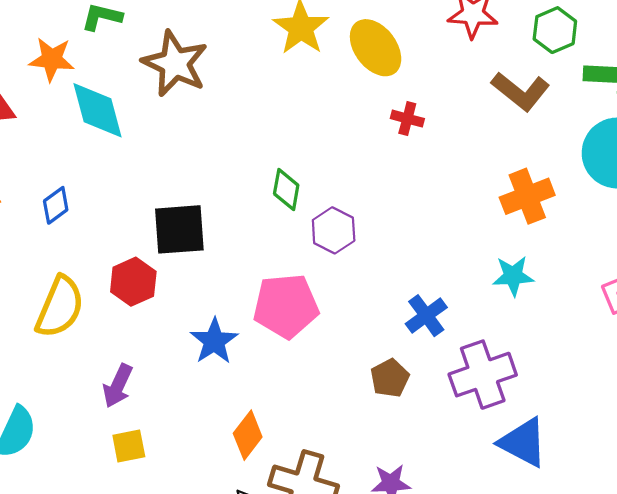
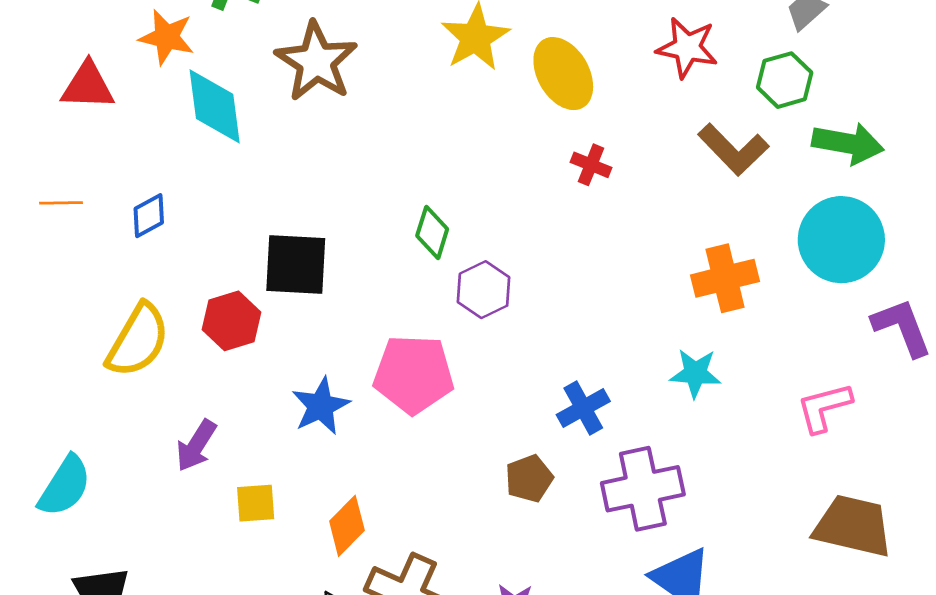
yellow square: (129, 446) -> (256, 503), moved

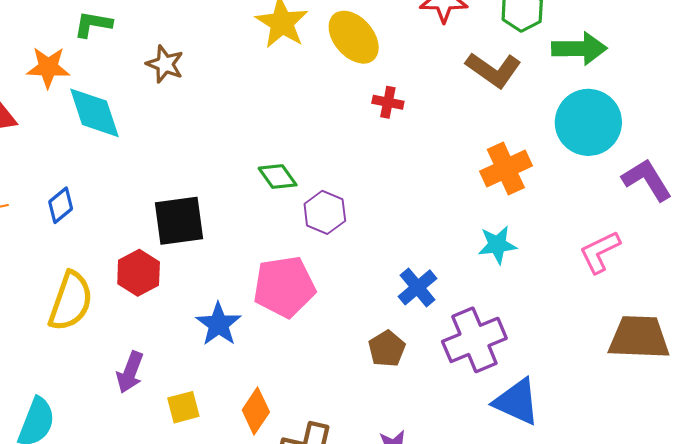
brown star: (316, 62) -> (165, 64), size x0.6
green diamond: (432, 232) -> (278, 177), turned -42

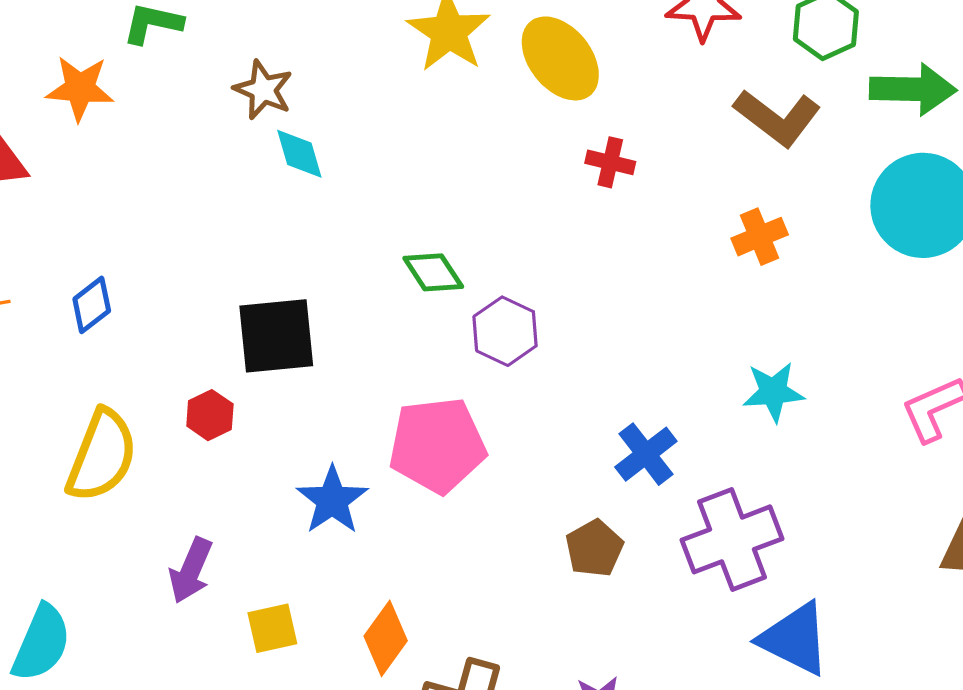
cyan diamond: (94, 113) -> (299, 154), moved, size x0.6
orange cross: (506, 169) -> (760, 237), moved, size x0.7
red hexagon: (139, 273) -> (210, 415), size x0.7

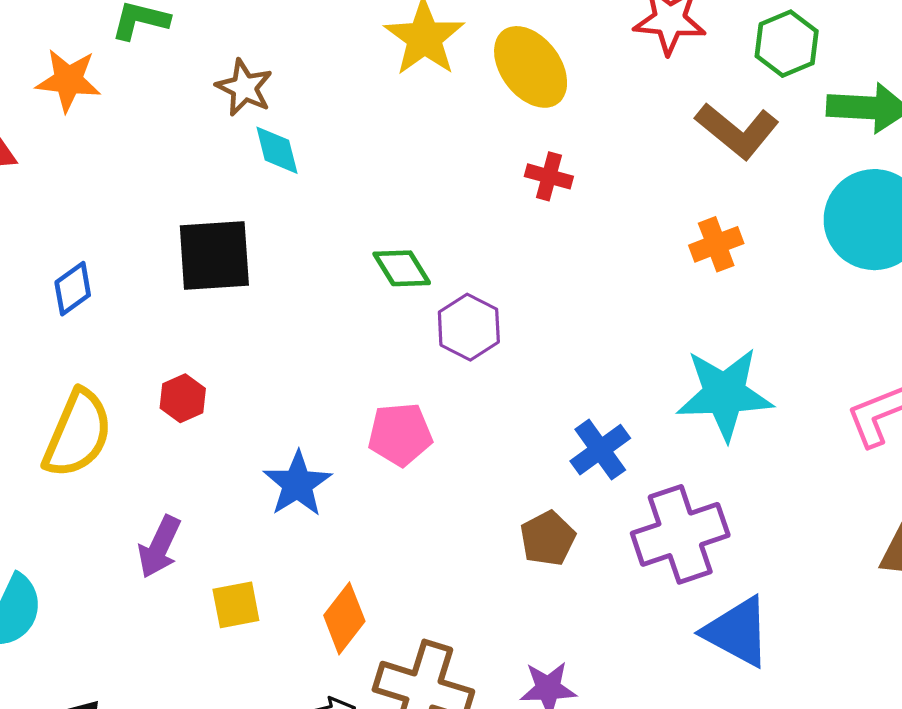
red cross: (610, 162) -> (549, 176), moved
black square: (276, 336) -> (214, 256), moved
cyan star: (773, 392) -> (725, 394), size x1.6
pink pentagon: (437, 445) -> (400, 434), size x0.7

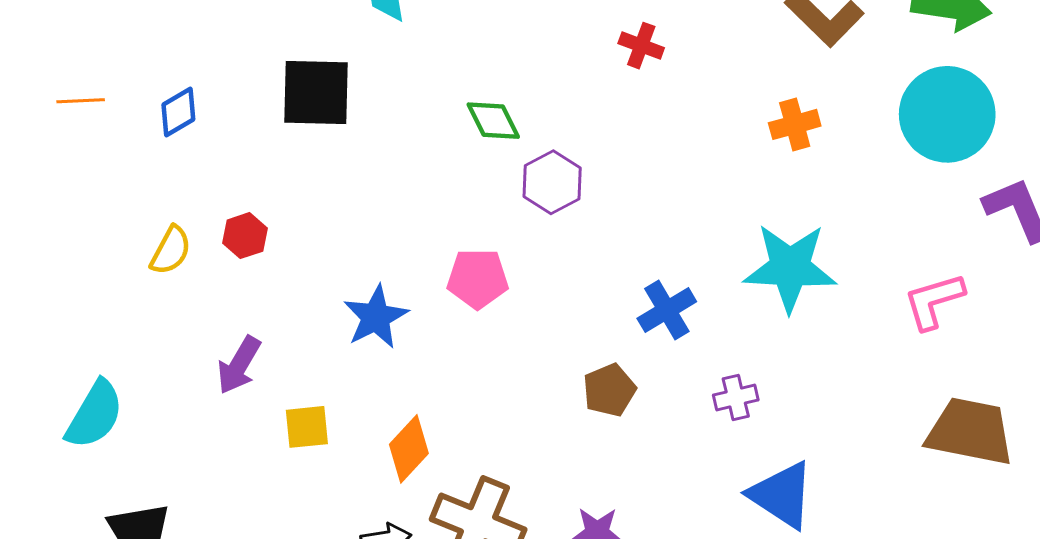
red hexagon: (183, 398) -> (245, 236), moved
yellow semicircle: (78, 434) -> (171, 250), size x0.6
purple cross: (680, 534) -> (736, 397), size x0.5

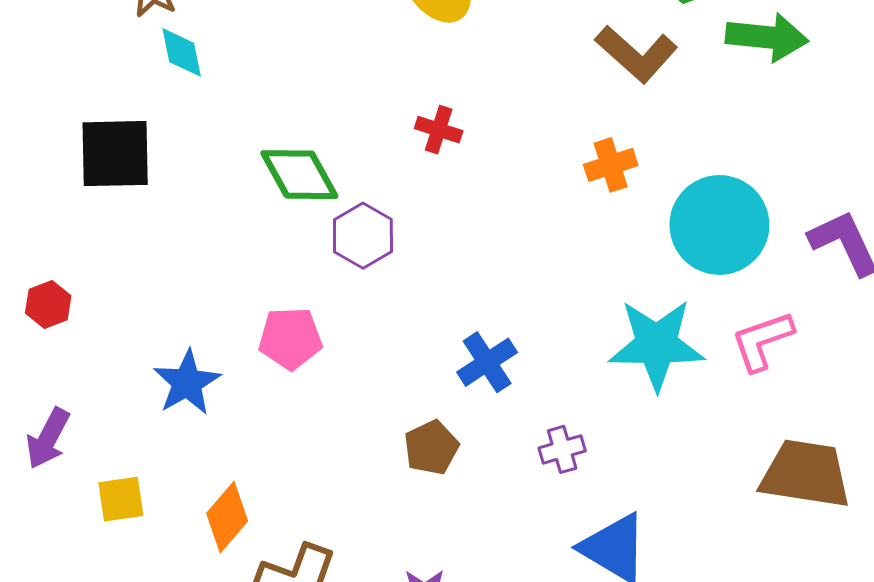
red cross: (641, 46) -> (439, 130), moved
cyan circle: (947, 114) -> (719, 225), moved
green diamond: (493, 121) -> (299, 175), size x1.4
cyan star: (790, 268) -> (657, 345), moved

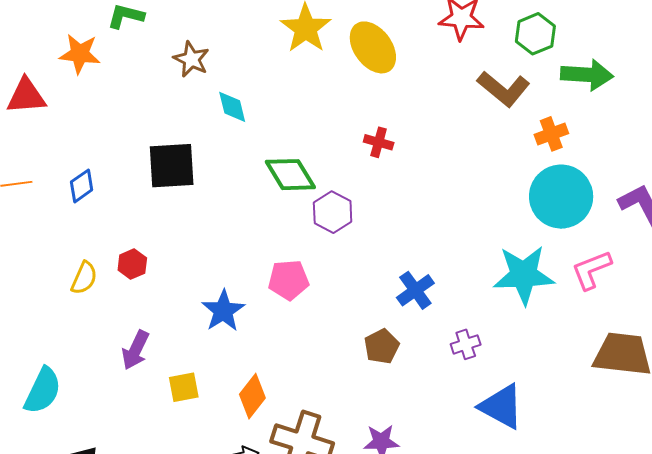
cyan diamond: (182, 52) -> (232, 107), moved
orange cross: (611, 165) -> (551, 134), moved

